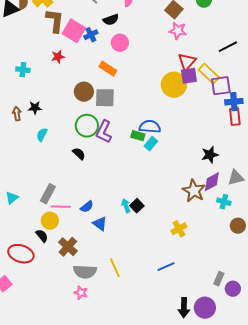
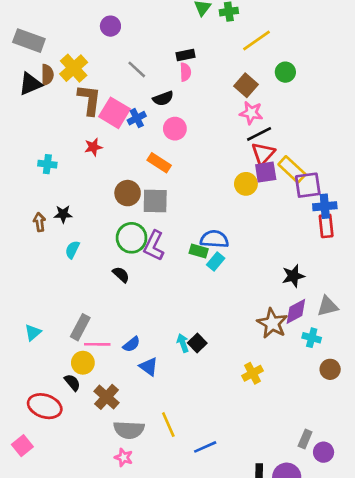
black line: (228, 47) -> (259, 134), moved
yellow circle: (174, 85) -> (246, 184), size x0.7
blue line: (166, 267) -> (205, 447), moved

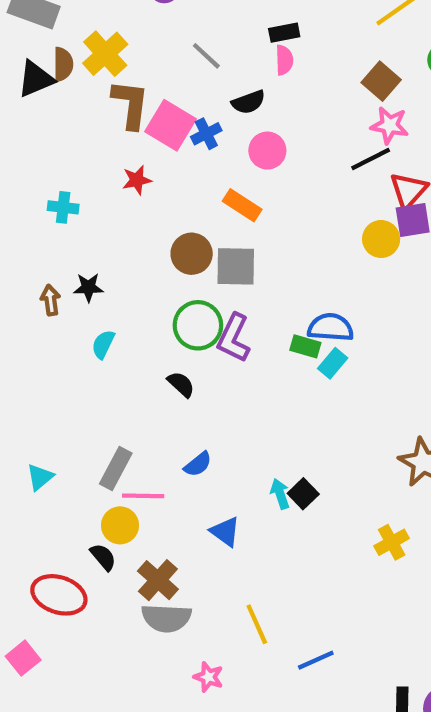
black line: (259, 134) -> (371, 159), moved
blue semicircle: (132, 344) -> (198, 464), moved
gray semicircle: (129, 430) -> (166, 618), moved
pink star: (124, 457) -> (208, 677), moved

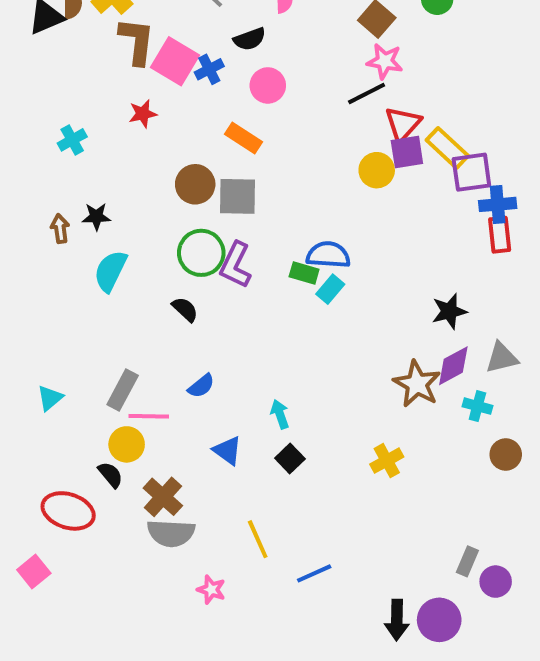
cyan cross: (63, 207) -> (72, 140), turned -36
cyan semicircle: (103, 344) -> (110, 271), size x1.5
black square: (303, 494) -> (290, 459), moved

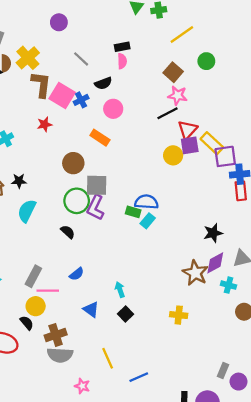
gray square: (238, 196) -> (97, 185), moved
yellow cross: (387, 461) -> (179, 315), turned 35
brown cross: (163, 497) -> (56, 335), turned 30

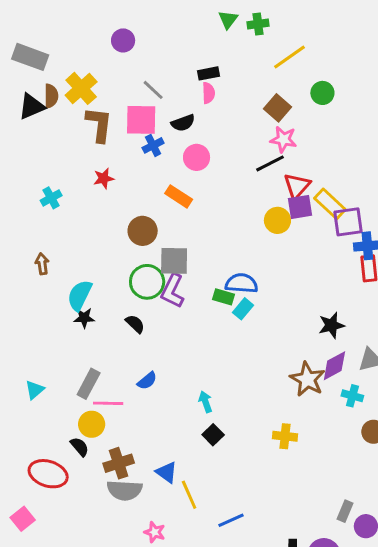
pink square: (62, 95) -> (141, 120), moved, turned -30
black star: (19, 181) -> (84, 318), moved
blue triangle: (91, 309) -> (167, 472), moved

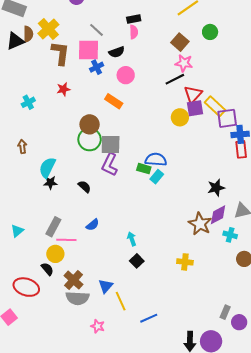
green circle: (147, 282) -> (90, 139), moved
brown cross: (119, 463) -> (73, 280), turned -30
blue triangle: (167, 472) -> (106, 286), turned 35

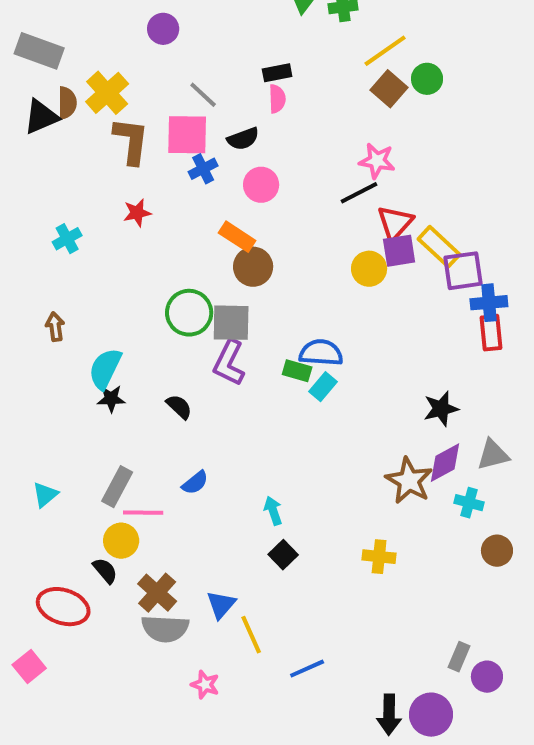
green circle: (210, 32) -> (427, 79), moved
brown square: (180, 42) -> (389, 89), moved
brown circle: (90, 124) -> (253, 267), moved

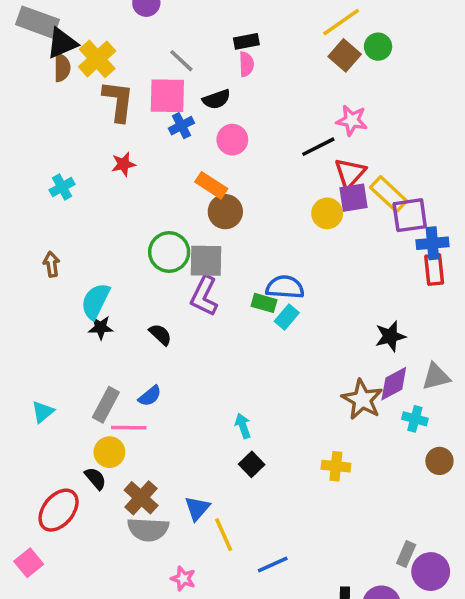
black triangle: (41, 117) -> (62, 43), moved
pink star: (377, 161) -> (352, 120), moved
blue semicircle: (195, 483) -> (150, 396), moved
red ellipse: (63, 607) -> (59, 510), turned -69
purple circle: (487, 677) -> (431, 572), size x1.4

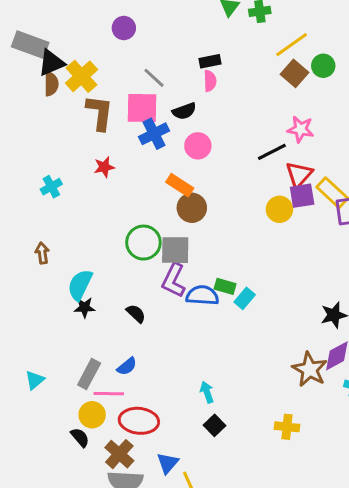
blue cross: (181, 126) -> (154, 134), size x1.4
blue semicircle: (285, 287) -> (202, 295), moved
red ellipse: (59, 510) -> (139, 421), moved, turned 57

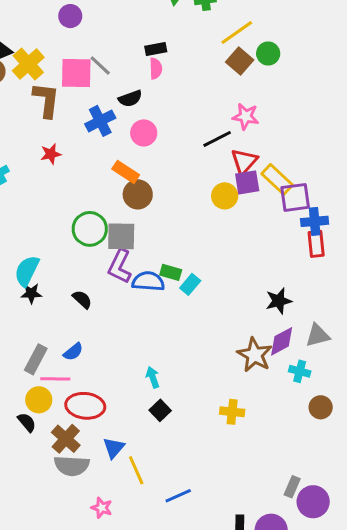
pink square: (142, 108) -> (76, 73), moved

